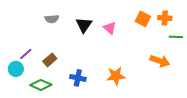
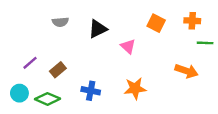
orange square: (143, 19) -> (156, 23), moved
black triangle: (84, 25) -> (98, 29), turned 30
pink triangle: (110, 28) -> (128, 46), moved
cyan circle: (16, 69) -> (19, 93), moved

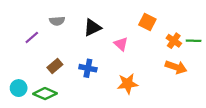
orange cross: (192, 21) -> (174, 41), moved, turned 32
purple line: (30, 63) -> (32, 37), moved
blue cross: (91, 91) -> (88, 68), moved

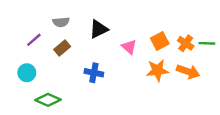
orange square: (147, 22) -> (160, 41), moved, turned 35
brown rectangle: (55, 66) -> (62, 48), moved
orange star: (128, 84) -> (157, 70), moved
cyan circle: (19, 88) -> (27, 73), moved

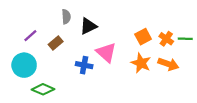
gray semicircle: (61, 22) -> (66, 17), moved, turned -88
pink triangle: (129, 47) -> (106, 52), moved, size x1.5
orange star: (157, 70) -> (141, 63), turned 30
cyan circle: (27, 73) -> (24, 65), size x1.5

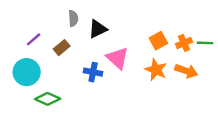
orange cross: (166, 39) -> (184, 43), turned 32

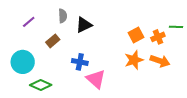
purple line: (34, 39) -> (29, 22), moved
green line: (205, 43) -> (176, 27), moved
pink triangle: (118, 58) -> (96, 79), moved
orange star: (156, 70) -> (134, 60), turned 30

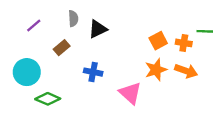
orange cross: (158, 37) -> (184, 43), turned 32
pink triangle: (96, 79) -> (130, 93), moved

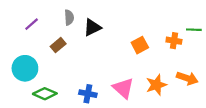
orange square: (158, 41) -> (140, 45), moved
orange star: (156, 70) -> (156, 85), moved
orange arrow: (186, 71) -> (187, 78), moved
blue cross: (93, 72) -> (88, 94), moved

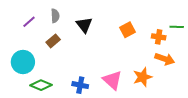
gray semicircle: (69, 17) -> (55, 16), moved
black triangle: (92, 27) -> (84, 25), turned -42
orange square: (140, 45) -> (127, 30), moved
orange arrow: (187, 78) -> (165, 59), moved

